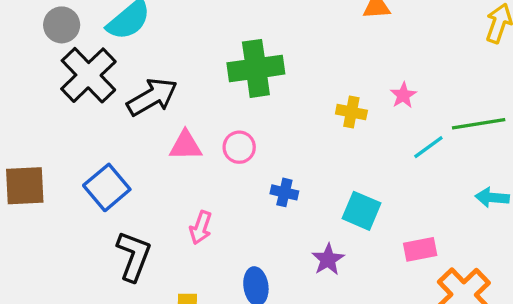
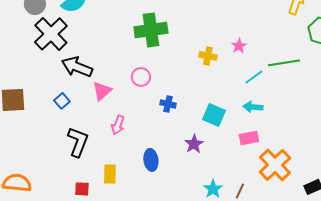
black arrow: (152, 97) -> (77, 67), moved, turned -128
pink triangle: (186, 146) -> (102, 91), moved, turned -40
blue square: (107, 187) -> (62, 101), size x0.6
cyan arrow: (492, 197) -> (253, 107), moved

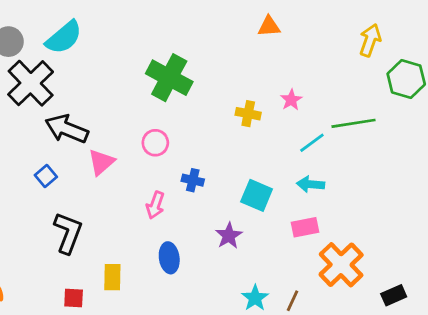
green cross: (151, 30) -> (169, 78), turned 36
pink arrow: (118, 125) -> (155, 205), moved

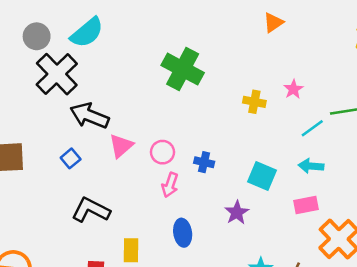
orange triangle: (269, 26) -> (273, 22), turned -30
pink circle: (155, 143) -> (162, 152), moved
black L-shape: (68, 233) -> (91, 210), turned -84

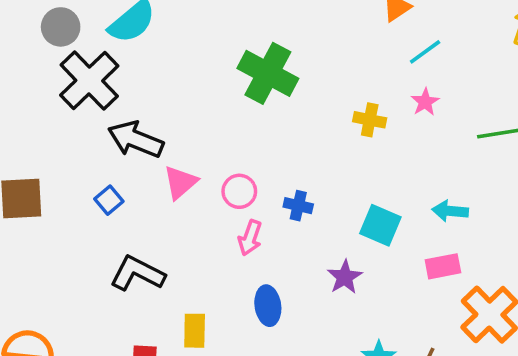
cyan line: (312, 128) -> (425, 52), moved

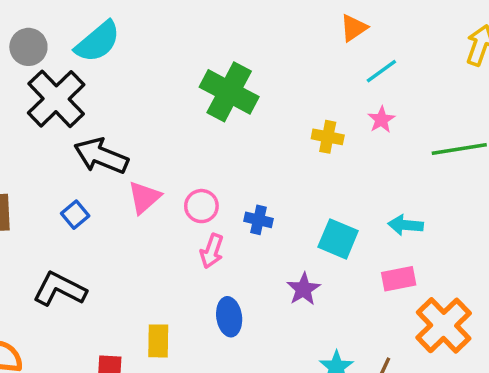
black L-shape: (137, 273) -> (60, 289), moved

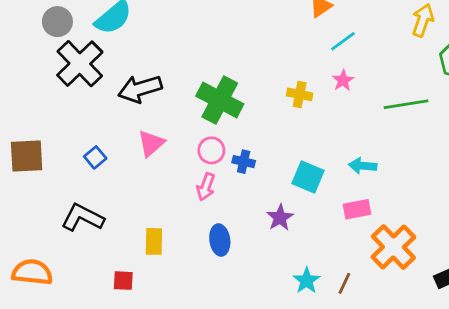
green cross: (229, 92) -> (220, 100), moved
black arrow: (101, 156) -> (140, 89), moved, turned -39
pink circle: (201, 206) -> (211, 150), moved
yellow rectangle: (158, 341) -> (154, 241), moved

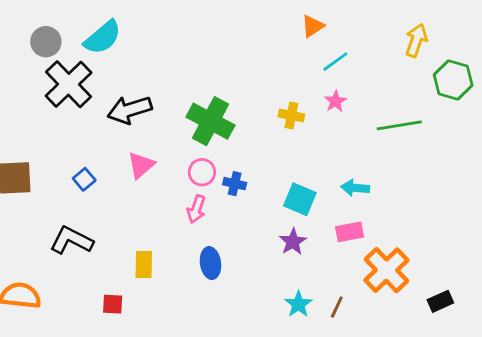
purple star: (280, 218) -> (293, 242), moved

